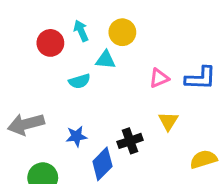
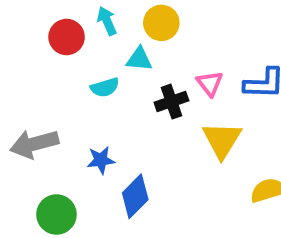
pink triangle: (159, 78) -> (210, 83), turned -45
yellow triangle: (168, 121) -> (222, 140), size x1.5
black cross: (130, 141) -> (171, 102), moved

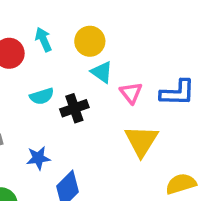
cyan triangle: (139, 59) -> (102, 72), moved, turned 30
black cross: (171, 102) -> (74, 108), moved

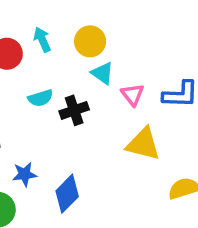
yellow triangle: (141, 141) -> (143, 144), turned -48
blue star: (38, 158) -> (25, 174), moved

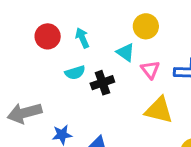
cyan arrow: (42, 40) -> (82, 38), moved
yellow circle: (90, 41) -> (146, 26), moved

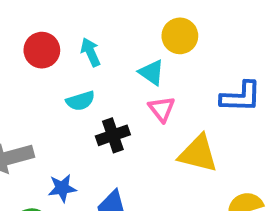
pink triangle: (150, 70) -> (162, 109), moved
black cross: (102, 83) -> (113, 135), moved

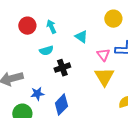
yellow circle: (180, 36) -> (113, 19), moved
pink triangle: (162, 109) -> (103, 55), moved
yellow triangle: (198, 154) -> (104, 77), turned 45

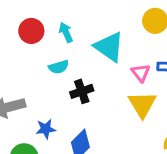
cyan triangle: (81, 37) -> (109, 47), size x1.6

